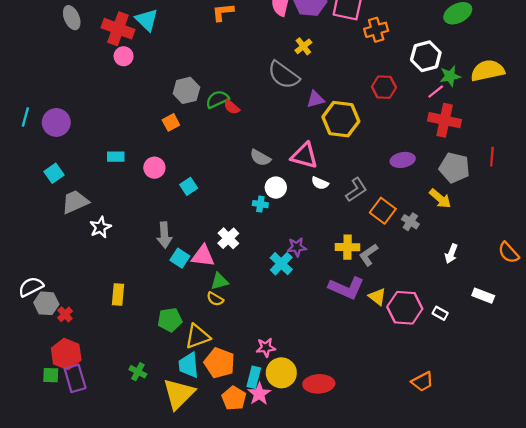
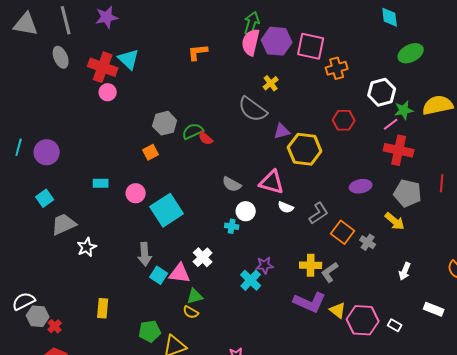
cyan square: (189, 186) -> (167, 210), size x2.0

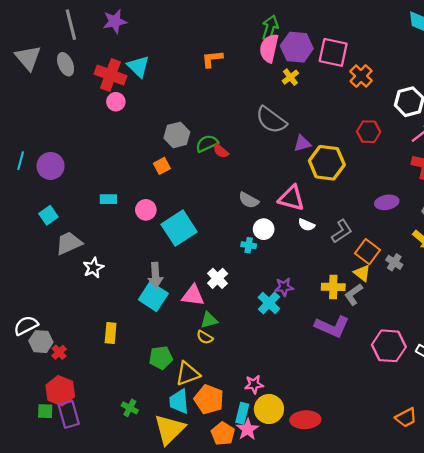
gray triangle: (26, 24) -> (28, 58), moved, turned 40
orange cross: (337, 68) -> (361, 76), turned -30
yellow cross: (271, 83) -> (290, 77), moved
cyan square: (159, 275) -> (153, 297), moved, size x1.5
yellow triangle: (338, 310) -> (362, 273), moved

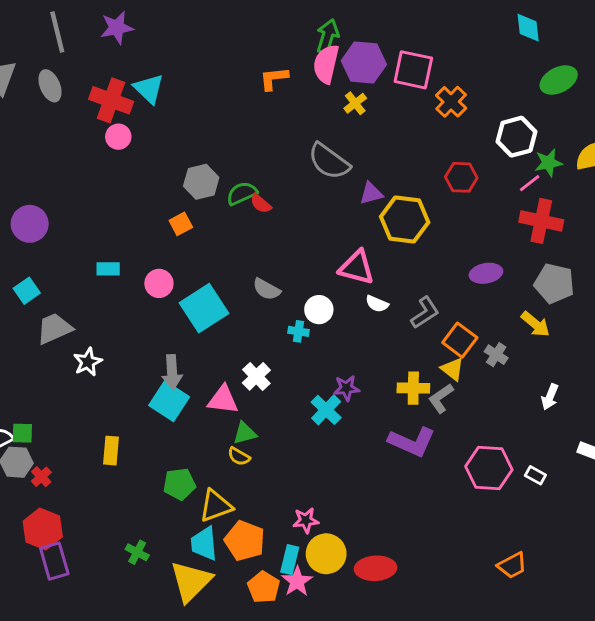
orange L-shape: (212, 59) -> (274, 79), moved
gray semicircle: (249, 200) -> (267, 289), moved
green square: (45, 411) -> (22, 433), moved

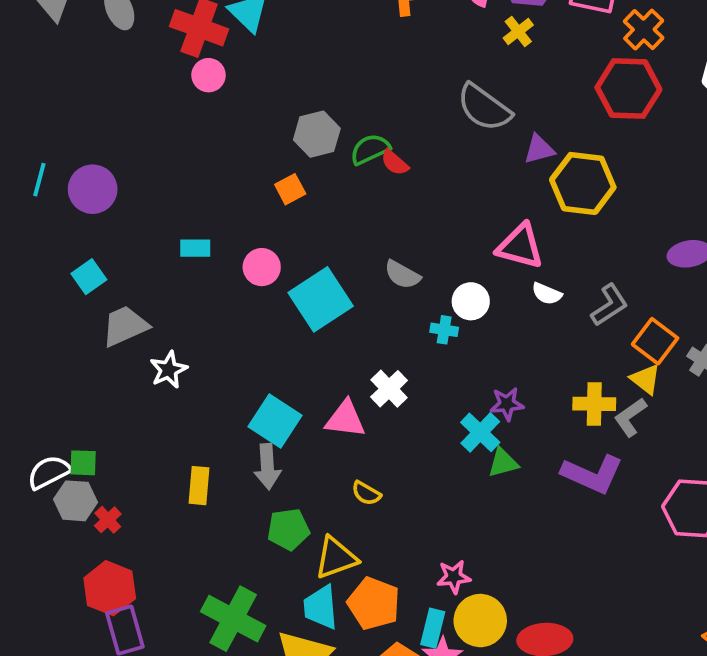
red hexagon: (461, 177) -> (628, 88), moved, size x1.5
gray arrow: (172, 372) -> (267, 467), moved
green triangle: (245, 433) -> (503, 463), moved
green cross: (137, 552) -> (233, 619), size x2.0

